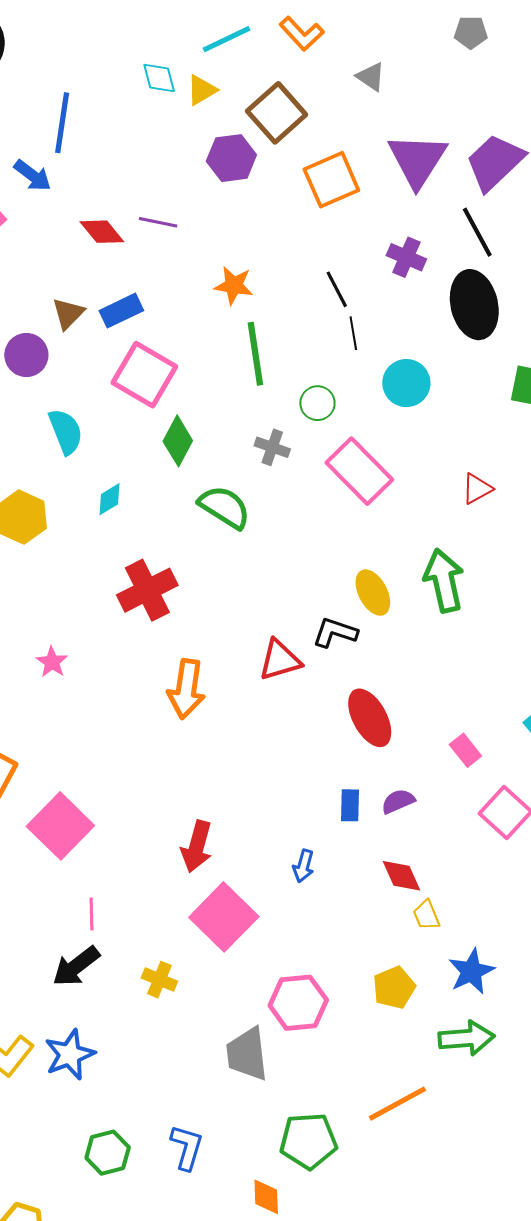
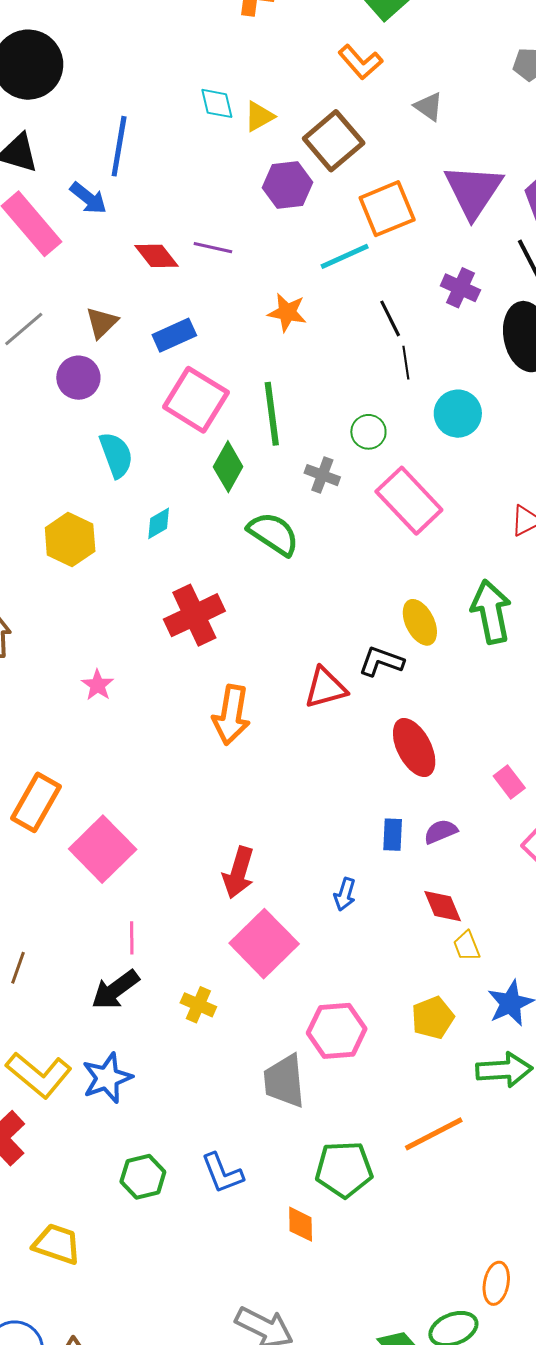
cyan line: (227, 39) -> (345, 256), moved
brown triangle: (68, 313) -> (102, 323), moved
green line: (255, 354) -> (272, 414), moved
blue L-shape: (187, 1147) -> (222, 1173), turned 141

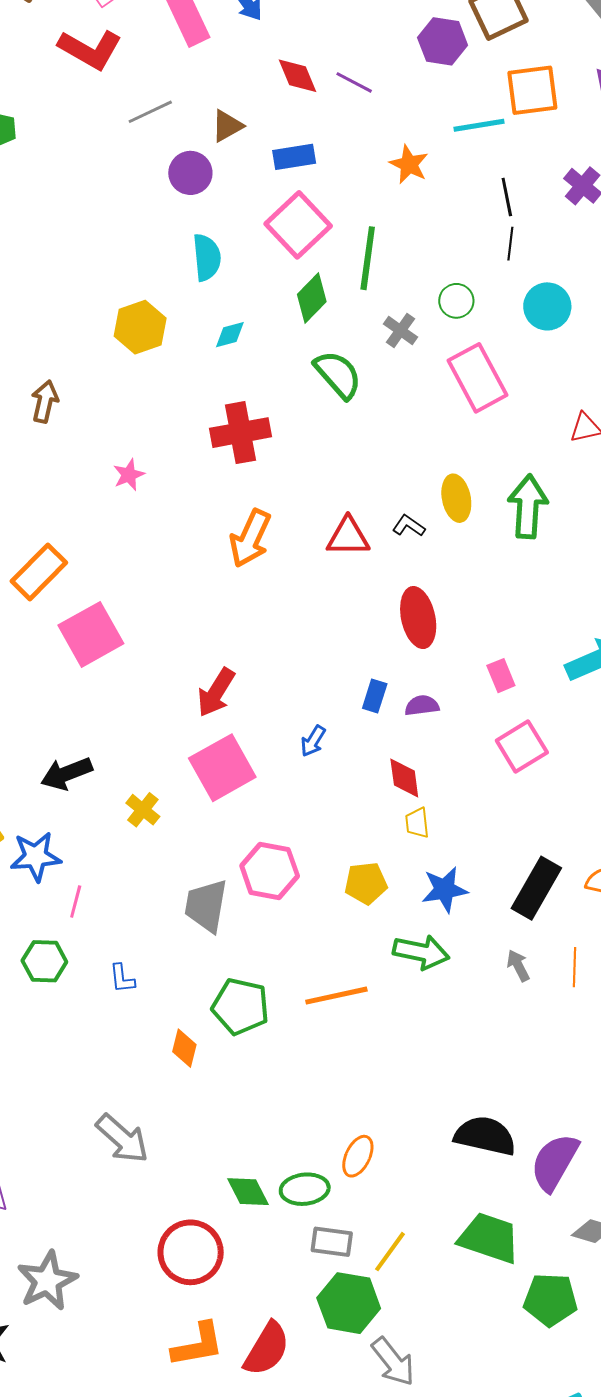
black L-shape: (381, 661) -> (409, 526), size x0.7
pink line: (132, 938) -> (76, 902), moved
blue L-shape: (222, 1173) -> (122, 978), size x0.7

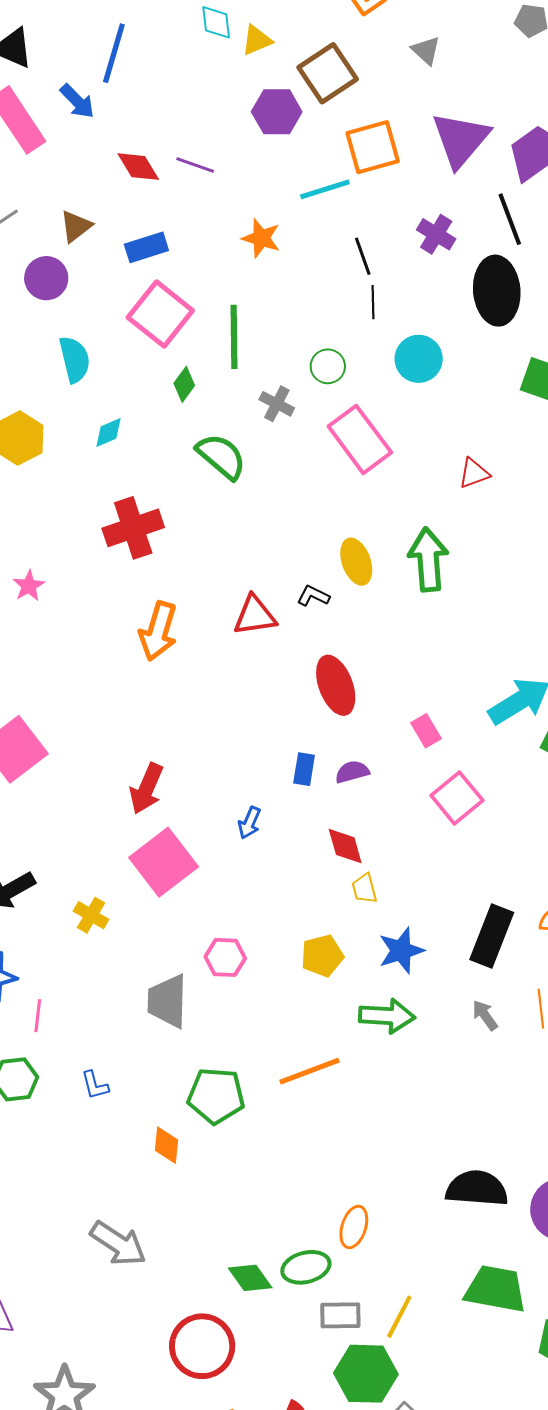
green diamond: (312, 298) -> (184, 384), size x0.7
pink hexagon: (270, 871) -> (225, 957), size x0.7

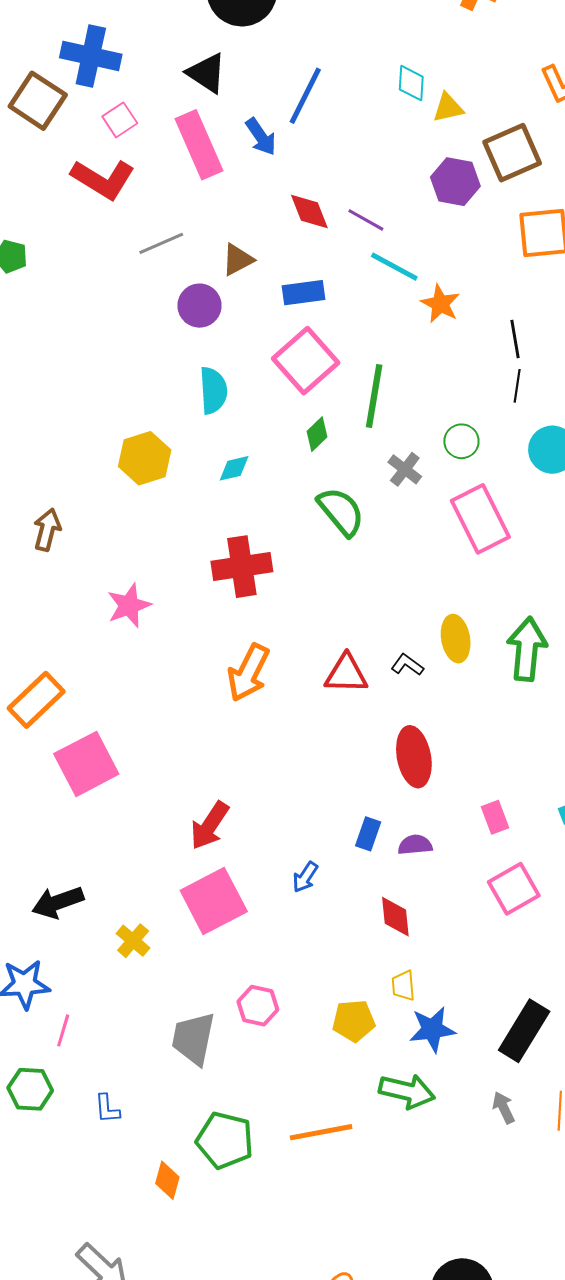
cyan line: (325, 189) -> (394, 267), moved, turned 36
orange star: (261, 238) -> (440, 304), moved
pink star: (29, 586) -> (129, 605), size x1.4
yellow trapezoid: (364, 889) -> (403, 986), moved

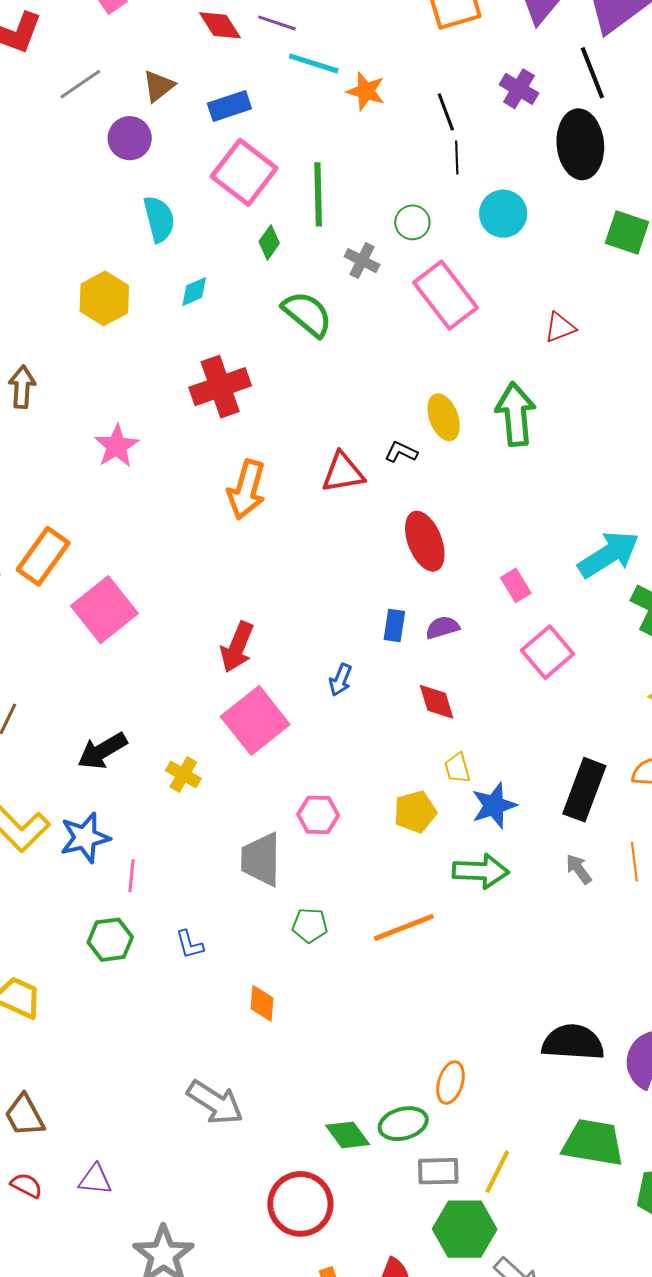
green pentagon: (225, 1140) -> (310, 925), moved, size x0.6

